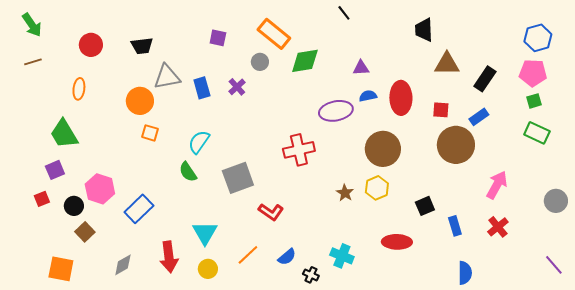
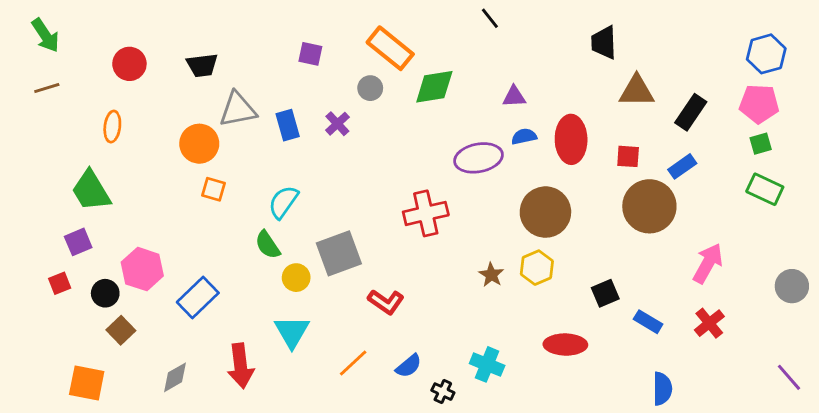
blue rectangle: (455, 226) -> (648, 322), turned -42
yellow circle: (208, 269) -> (296, 278), moved

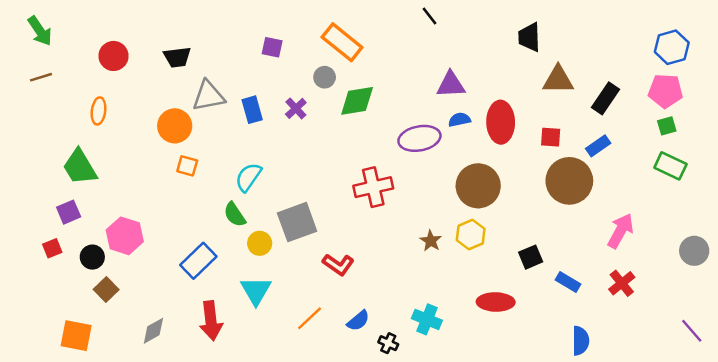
green diamond: (434, 87) -> (357, 101), moved
purple triangle: (514, 97) -> (451, 85), size x1.4
blue rectangle: (198, 298) -> (198, 261), moved

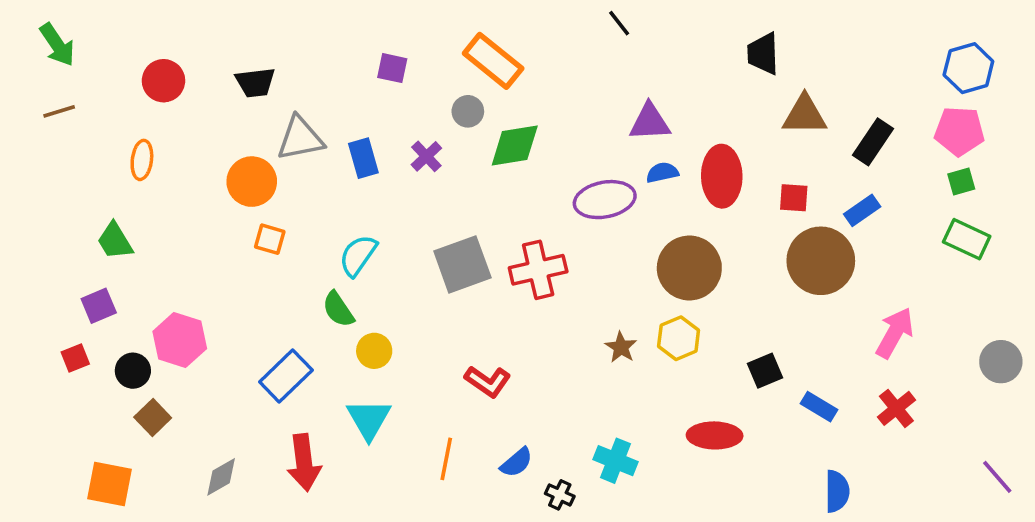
green trapezoid: (80, 167) -> (115, 241), size x0.7
gray square: (297, 222) -> (462, 264), moved
orange line: (310, 318) -> (446, 459), turned -36

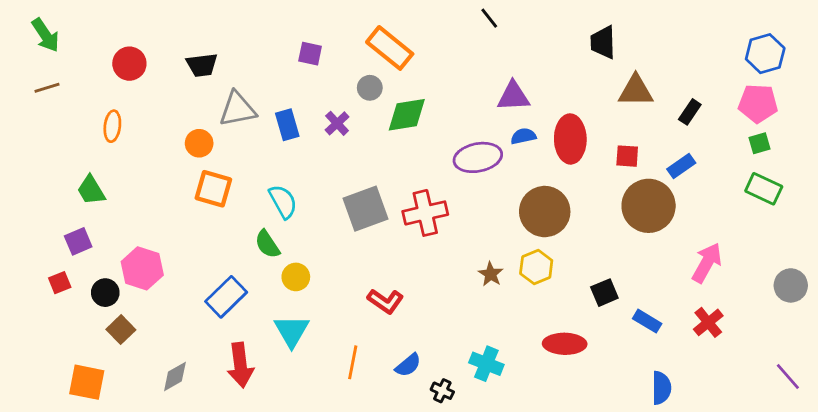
black rectangle: (873, 142) -> (690, 112), size x0.7
orange circle: (252, 182) -> (199, 143), size x0.7
orange square: (270, 239) -> (213, 189), size x1.5
cyan semicircle: (358, 255) -> (283, 202), turned 116

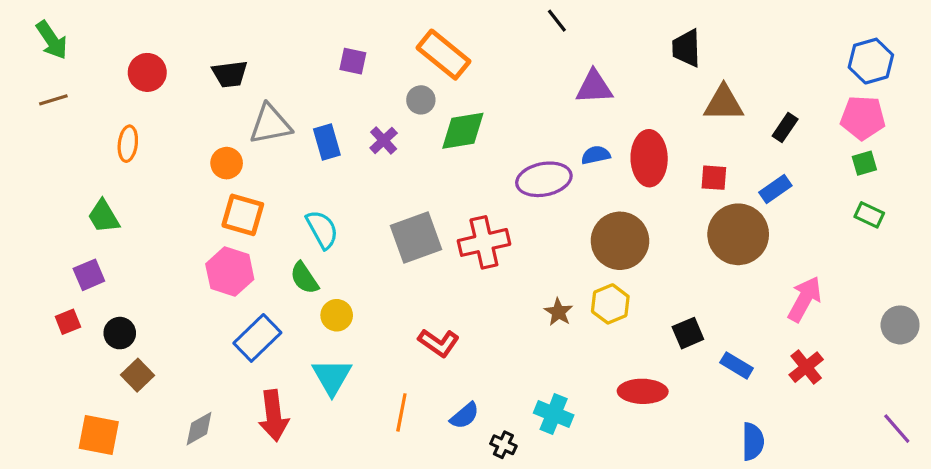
purple triangle: (513, 96) -> (594, 87), moved
green rectangle: (764, 189) -> (869, 215), size x0.7
pink hexagon: (142, 268) -> (230, 272), moved

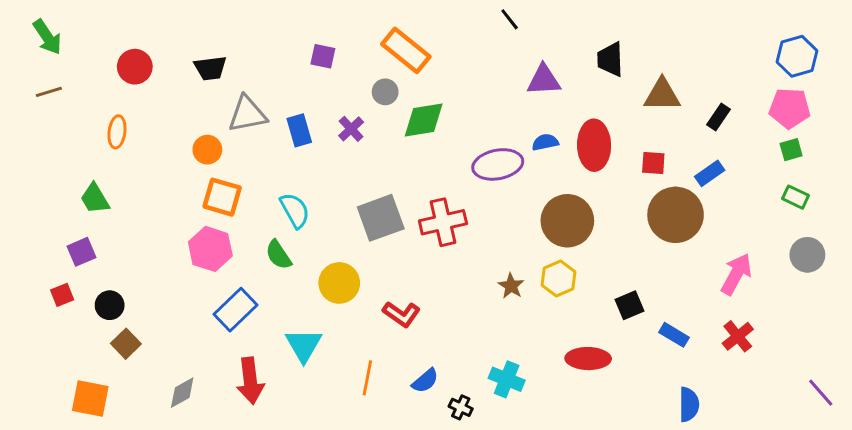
black trapezoid: (686, 48) -> (610, 59), moved
yellow circle: (337, 315) -> (339, 283), moved, size x1.4
gray circle: (900, 325) -> (807, 255), moved

